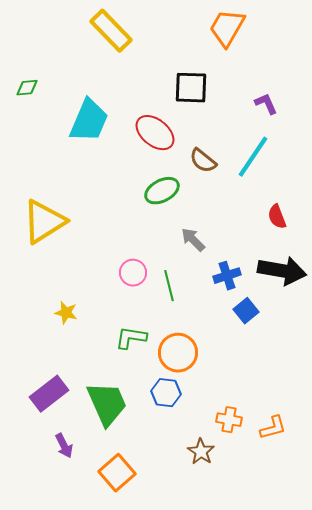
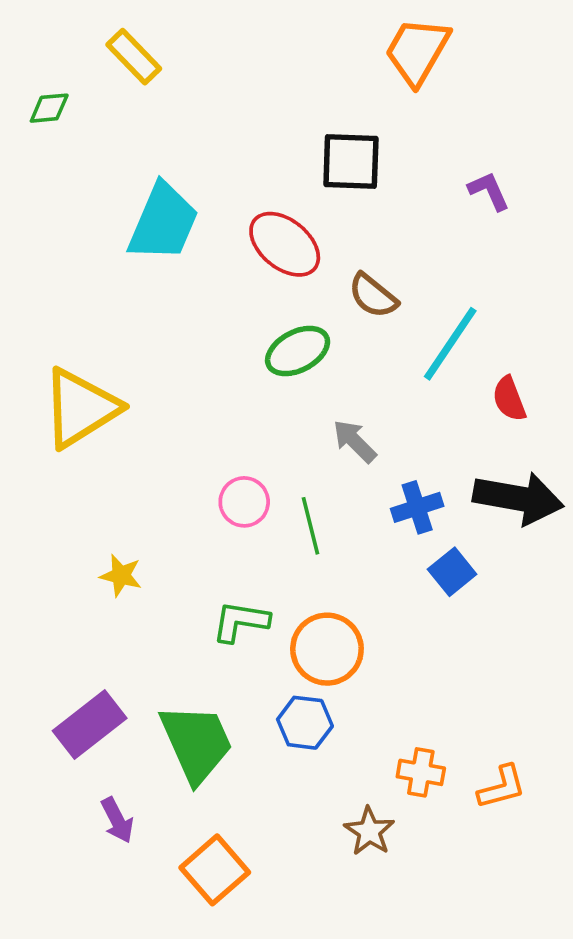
yellow rectangle: (111, 31) -> (134, 57), moved, size x0.7
green diamond: (27, 88) -> (49, 108), moved
cyan line: (253, 157) -> (450, 344), moved

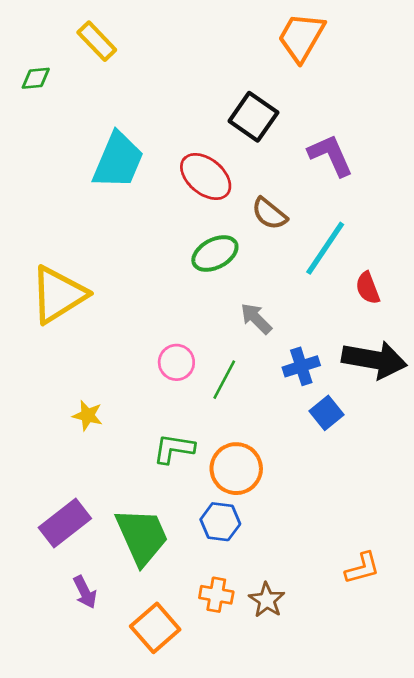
black square: (351, 161) -> (253, 117), turned 33
purple L-shape: (489, 191) -> (330, 155), moved, size x1.5
green line: (310, 526) -> (224, 380), turned 42
orange cross: (421, 772) -> (216, 595), moved

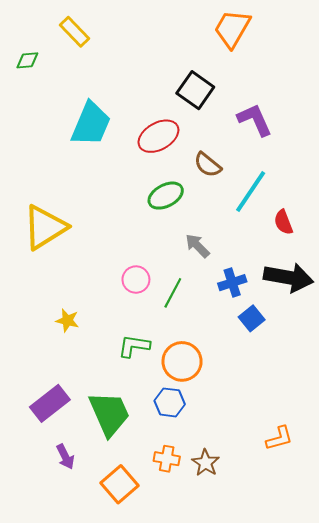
red ellipse: (206, 176) -> (158, 136), turned -69

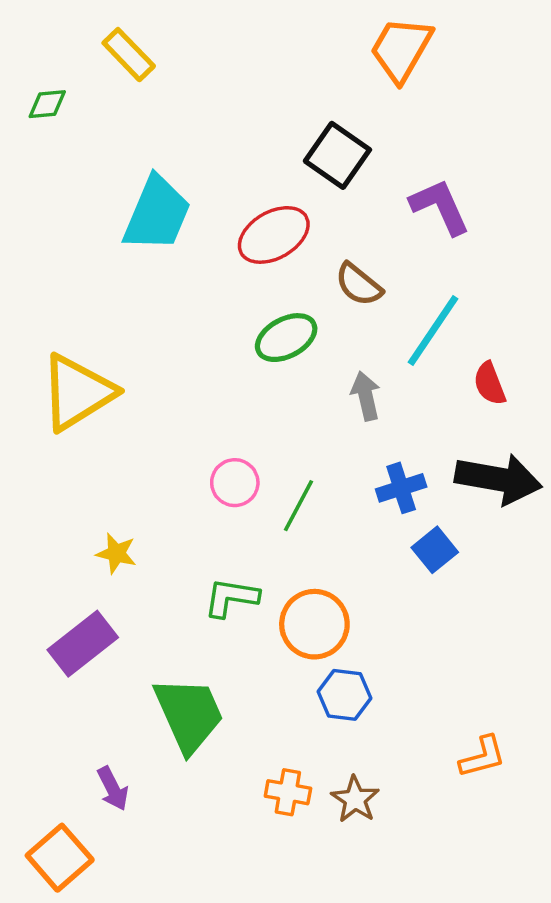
gray arrow: (197, 246) -> (366, 396), moved, turned 32
blue hexagon: (170, 402) -> (344, 695), moved
purple rectangle: (50, 403) -> (83, 644), moved
orange square: (120, 484) -> (60, 858), moved

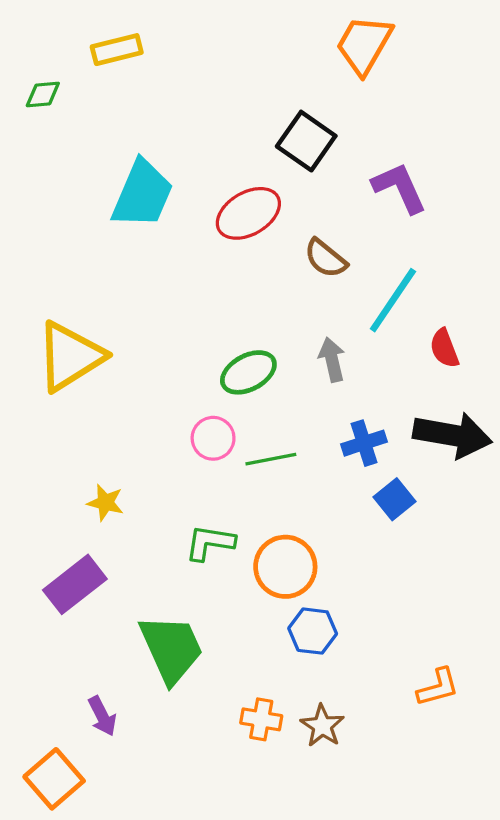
yellow rectangle: (129, 55) -> (117, 50), turned -60
green ellipse: (286, 338) -> (248, 372), moved
green line: (298, 506) -> (271, 459), turned 51

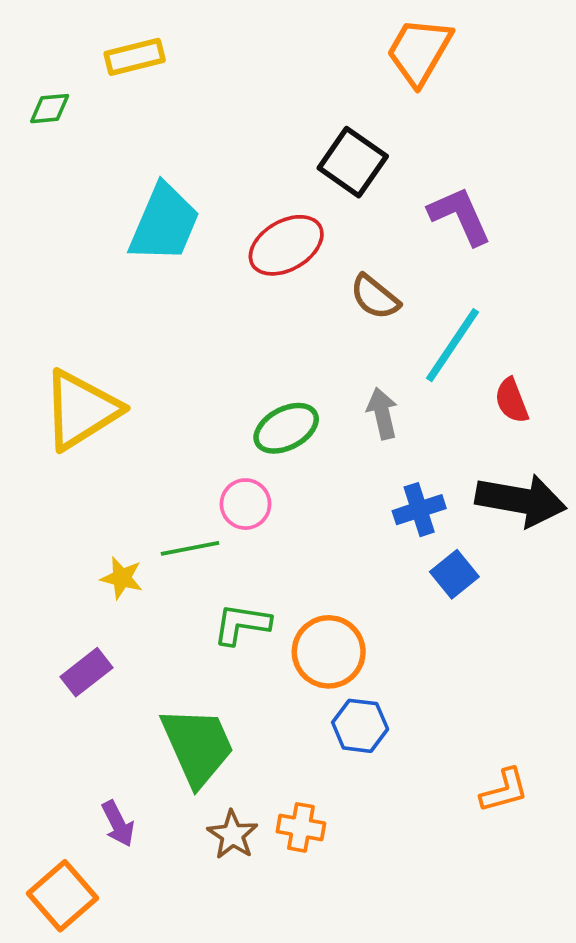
green line: (271, 459) -> (190, 548), moved
purple rectangle: (75, 584) -> (87, 672), size x0.7
brown star: (322, 726) -> (233, 835), moved

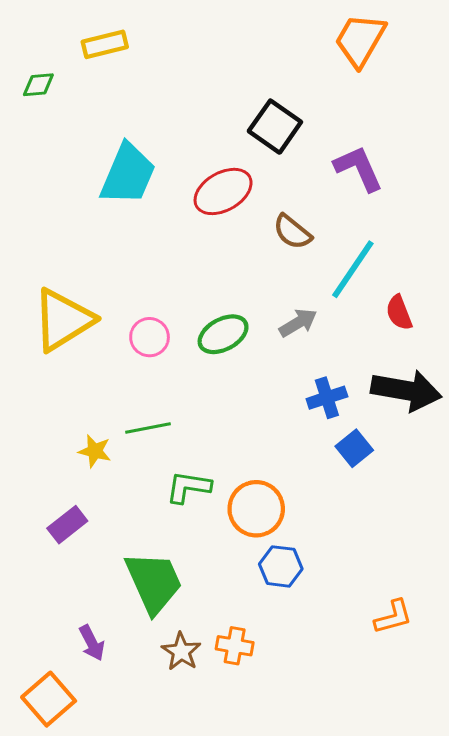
orange trapezoid: (419, 51) -> (360, 40), moved
gray arrow: (382, 413) -> (298, 323), turned 72
pink circle: (245, 504) -> (150, 337), moved

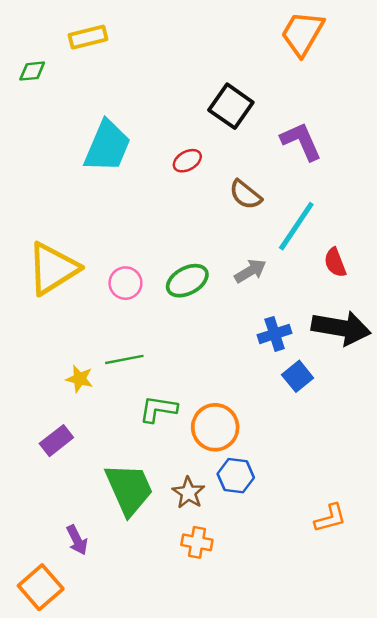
red ellipse: (223, 191) -> (187, 161), size x0.6
brown star: (181, 652) -> (188, 493), moved

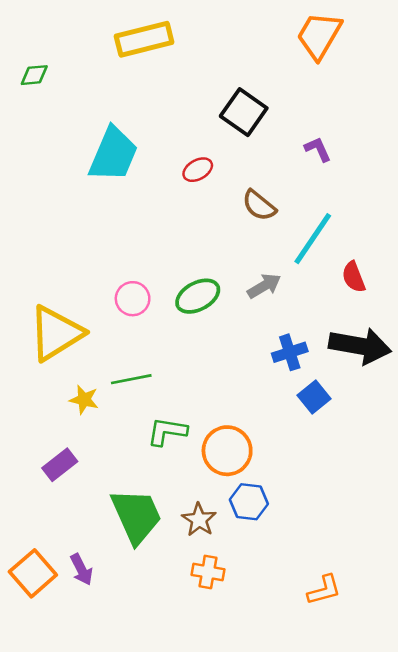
yellow rectangle: (88, 37) -> (144, 39), moved, size x1.4
purple L-shape: (301, 141) -> (318, 149), size x0.6
yellow triangle: (53, 269) -> (56, 333), moved
orange L-shape: (330, 518) -> (324, 590), moved
orange square: (41, 587) -> (33, 573), moved

